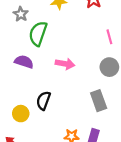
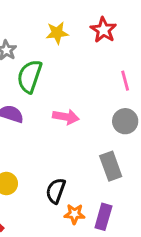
black semicircle: (43, 101) -> (56, 191), moved

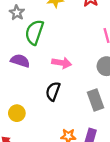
black semicircle: (56, 191) -> (53, 91), moved

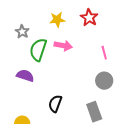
pink arrow: (62, 63) -> (63, 46), moved

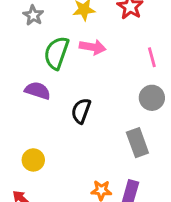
gray star: (22, 32) -> (33, 15), moved
black semicircle: (55, 104) -> (81, 111), moved

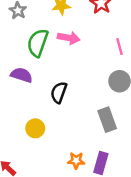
yellow circle: (33, 160) -> (35, 128), moved

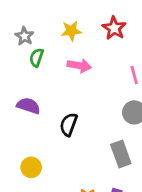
green semicircle: (38, 43) -> (36, 58), moved, size x0.6
yellow circle: (35, 128) -> (31, 167), moved

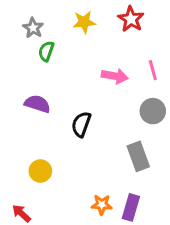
pink arrow: (79, 66) -> (115, 76), moved

